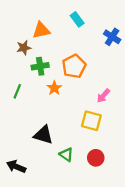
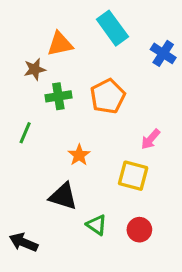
cyan rectangle: (77, 19) -> (112, 28), size x1.5
orange star: (54, 88) -> (79, 155), moved

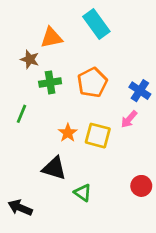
blue cross: (163, 53) -> (140, 91), moved
brown star: (35, 69) -> (30, 59), turned 30
yellow square: (133, 176) -> (98, 136), moved
red circle: (139, 230) -> (141, 186), moved

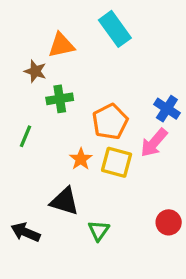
orange pentagon: (92, 82) -> (110, 122), moved
pink arrow: (129, 119) -> (154, 143), size x1.4
green triangle: (83, 193) -> (99, 231), turned 30
black arrow: (20, 208) -> (26, 232), moved

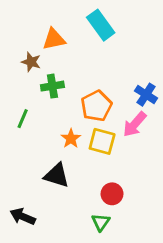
red circle: (169, 222) -> (112, 194), moved
green triangle: (99, 231) -> (101, 222), moved
black arrow: (26, 232) -> (23, 217), moved

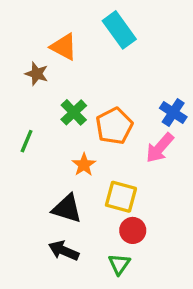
orange triangle: (54, 39) -> (64, 47), turned 40
green cross: (52, 86) -> (74, 112), moved, turned -35
yellow square: (102, 141) -> (121, 197), moved
black arrow: (23, 217) -> (64, 251), moved

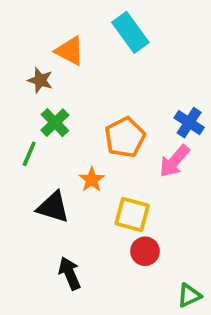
green cross: (74, 112) -> (55, 123), moved
black triangle: (67, 209) -> (53, 207), moved
black arrow: (64, 251) -> (70, 273), turned 44
green triangle: (119, 264) -> (189, 295), moved, turned 30

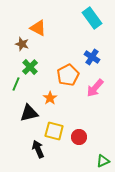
cyan rectangle: (130, 32) -> (92, 18), moved
blue cross: (189, 123) -> (92, 57), moved
black triangle: (53, 207) -> (29, 113), turned -30
yellow square: (132, 214) -> (54, 131), moved

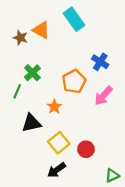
cyan rectangle: (92, 18) -> (74, 19), moved
brown star: (22, 44) -> (20, 38), moved
yellow square: (54, 131) -> (59, 143), turned 36
black arrow: (38, 149) -> (56, 170), moved, turned -102

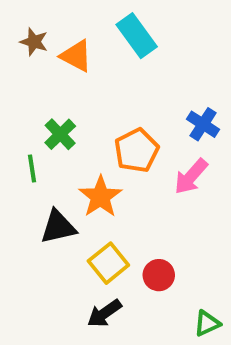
brown star: (20, 38) -> (34, 42), moved
blue cross: (100, 62) -> (203, 124), moved
green line: (17, 91) -> (32, 168), turned -32
orange star: (54, 107) -> (100, 197), size x1.5

